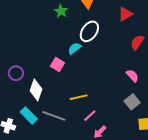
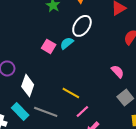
pink square: (57, 65) -> (49, 46), moved
pink semicircle: (132, 76) -> (118, 72), moved
yellow line: (79, 97) -> (71, 93), turned 42

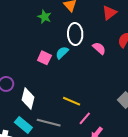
white ellipse: (82, 26) -> (75, 34), turned -30
pink semicircle: (118, 72) -> (99, 48), moved

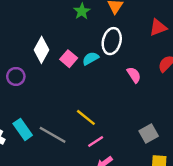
pink semicircle: (99, 48) -> (134, 75), moved
white diamond: (28, 99) -> (42, 50), moved

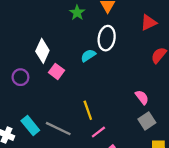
pink square: (69, 59) -> (56, 71), moved
pink semicircle: (134, 75) -> (142, 97), moved
yellow line: (86, 117) -> (88, 110), turned 36

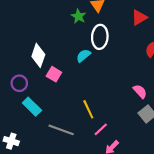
green star: (77, 13) -> (79, 16), moved
cyan rectangle: (30, 126) -> (32, 107), moved

